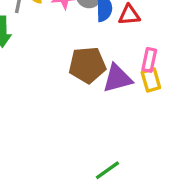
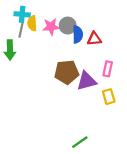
yellow rectangle: (151, 80) -> (109, 97), moved

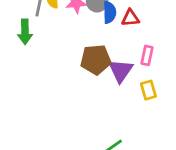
purple triangle: (87, 81) -> (121, 71), turned -40

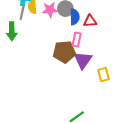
pink rectangle: (147, 55) -> (77, 40), moved

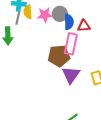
pink rectangle: (77, 40) -> (71, 44), size x1.5
purple triangle: (83, 60) -> (71, 75), moved

